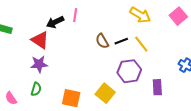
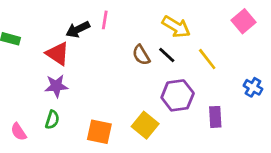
yellow arrow: (140, 15) -> (176, 27), moved
black line: (121, 41) -> (167, 55), turned 64
yellow line: (141, 44) -> (207, 59), moved

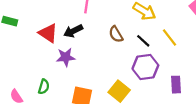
black arrow: (78, 29) -> (73, 31), moved
black line: (167, 55) -> (143, 41), moved
purple star: (56, 86) -> (66, 57), moved

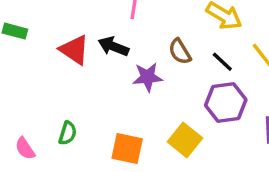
black arrow: (73, 31) -> (113, 46), turned 48
purple star: (66, 57) -> (148, 77), moved

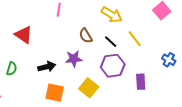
black arrow: (113, 46) -> (47, 67), moved, turned 144
purple star: (148, 77) -> (74, 59), moved
green semicircle: (68, 133) -> (12, 69), moved

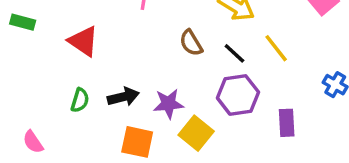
purple star: (74, 59) -> (168, 104), moved
green semicircle: (12, 69) -> (80, 100), moved

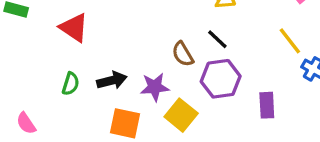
brown semicircle: (191, 43) -> (183, 54), moved
yellow line: (276, 48) -> (290, 41), moved

